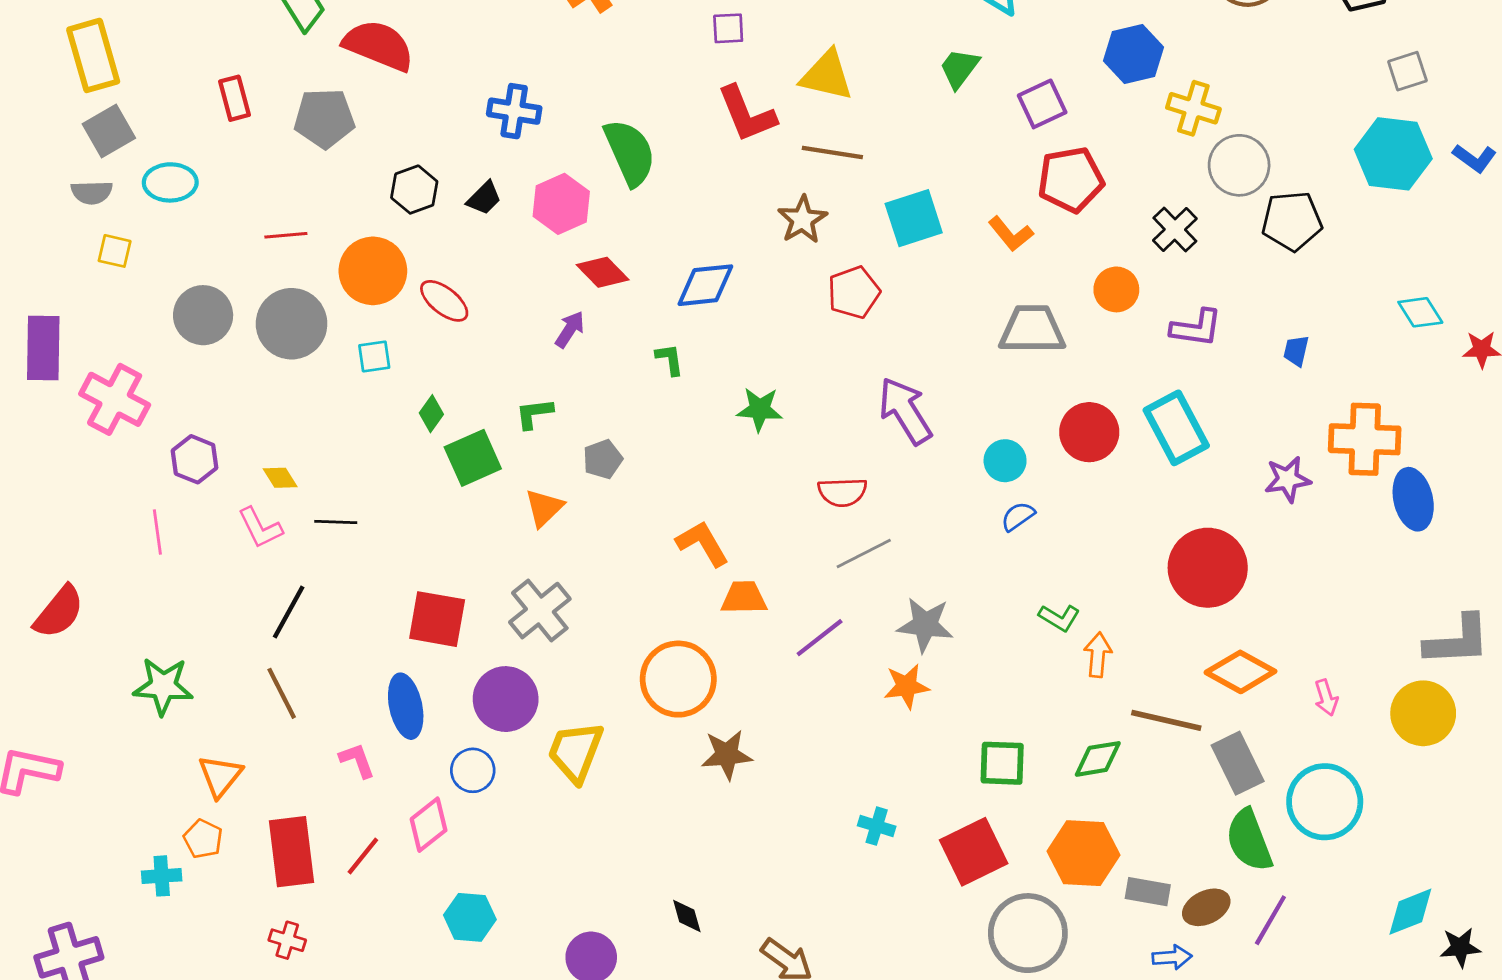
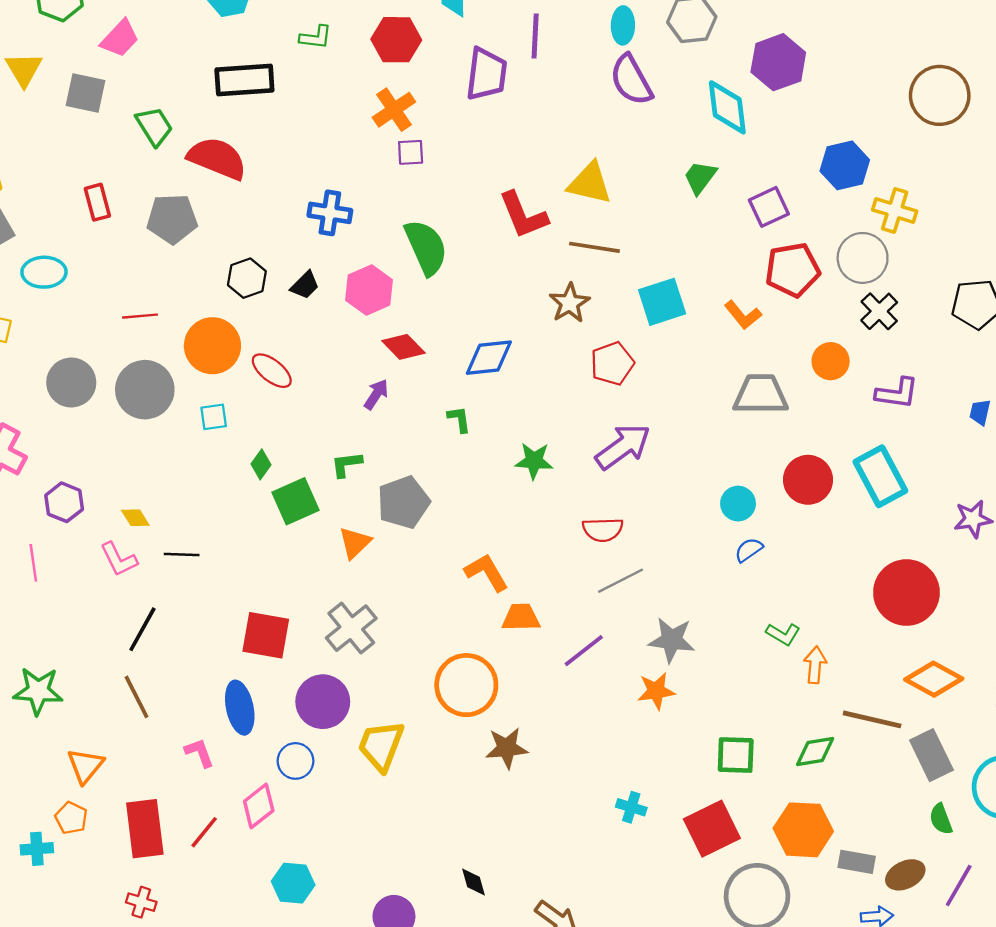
purple square: (728, 28) -> (411, 152), moved
gray circle: (1239, 165) -> (863, 258), moved
purple arrow: (905, 411) -> (623, 447), moved, turned 86
gray pentagon: (603, 459) -> (403, 502), size x1.6
green semicircle: (1249, 840) -> (941, 819), size x0.6

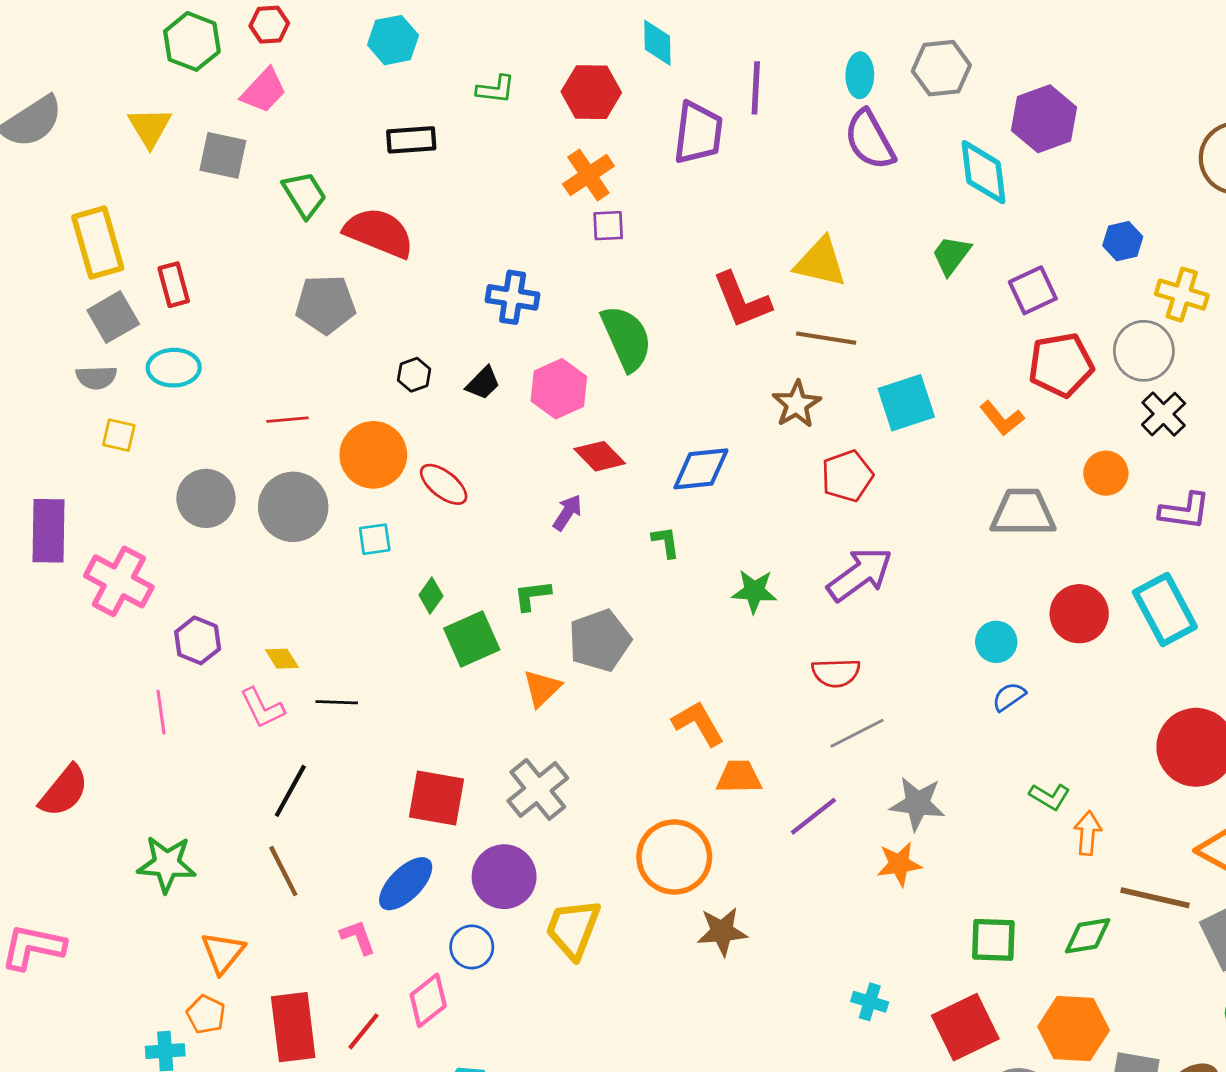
black rectangle: (244, 80) -> (411, 140), size x0.7
blue hexagon: (845, 165) -> (1123, 241), size x0.7
red rectangle: (97, 202) -> (174, 285), moved
black hexagon: (247, 278) -> (414, 375), size x0.7
blue ellipse: (240, 708) -> (406, 884), turned 57

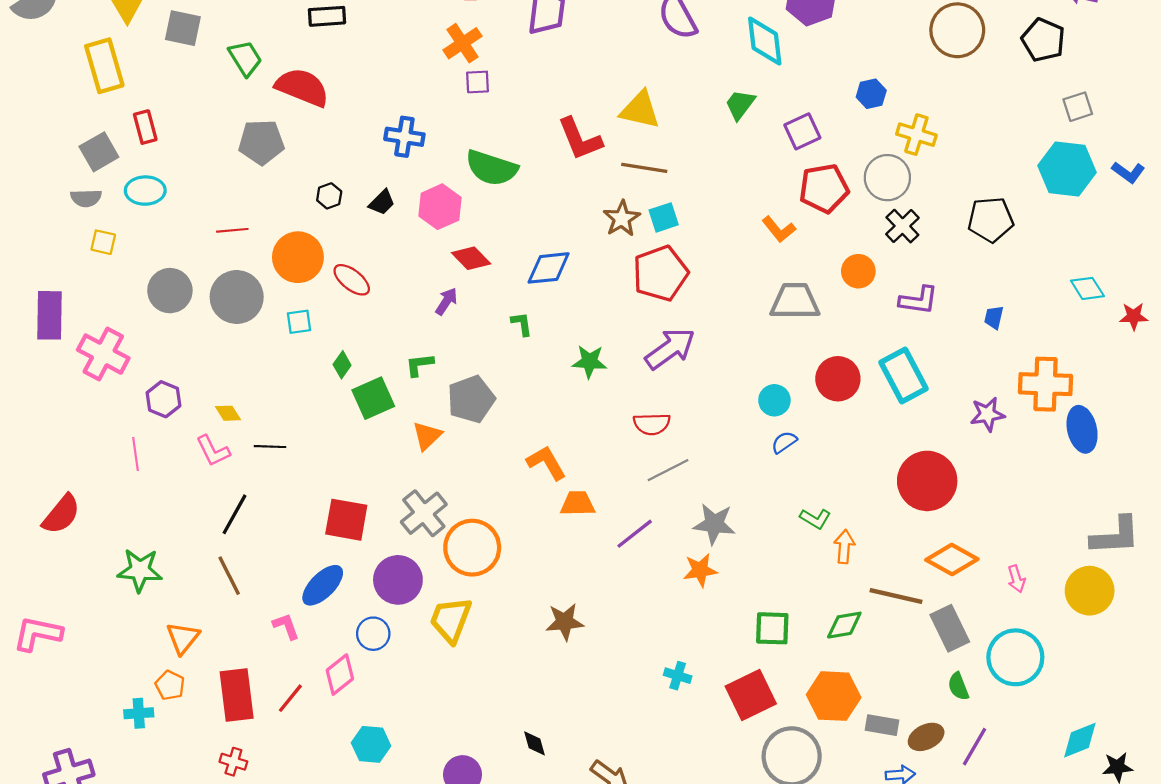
yellow rectangle: (98, 243) -> (104, 66), moved
green semicircle: (626, 338) -> (492, 168), turned 132
cyan square: (906, 403) -> (664, 217), moved, size x0.7
red pentagon: (847, 476) -> (660, 273), size x1.4
orange circle: (674, 857) -> (472, 548), moved

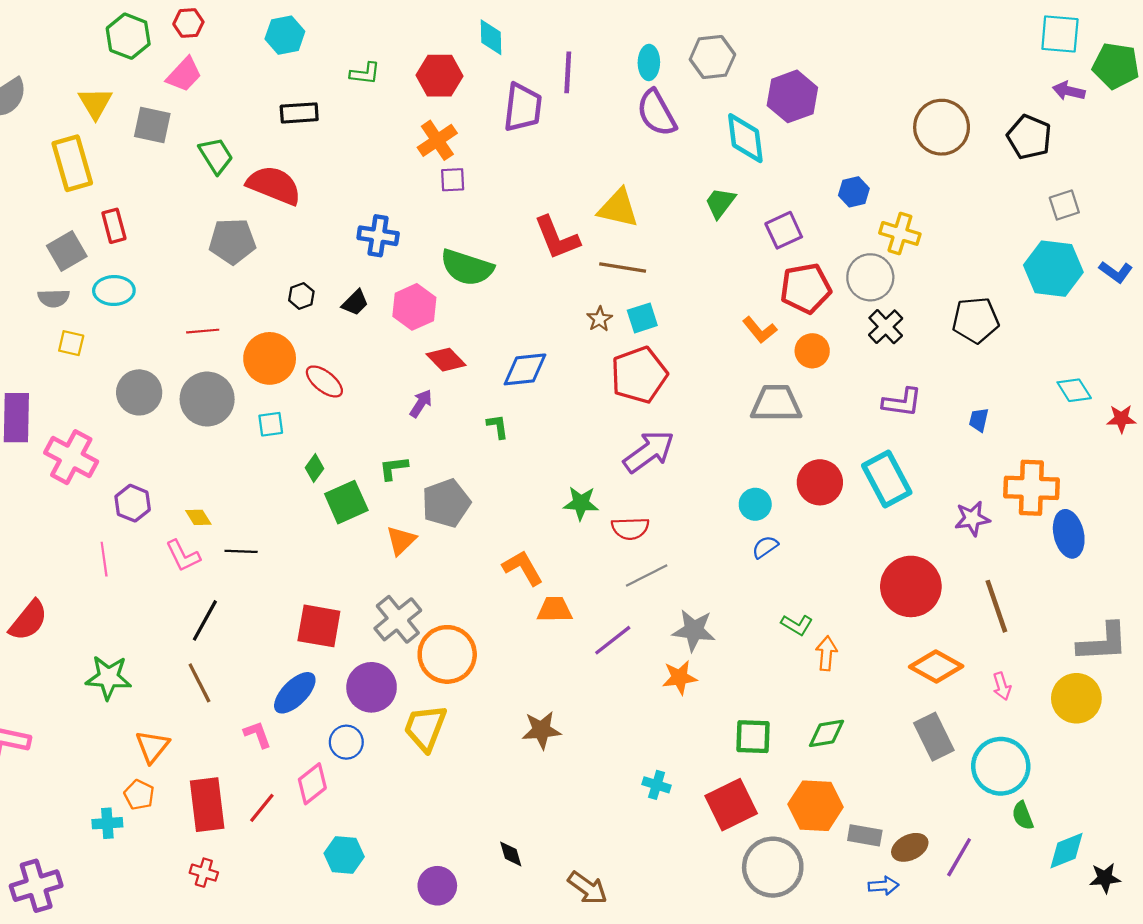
brown star: (622, 218) -> (600, 319), size x0.7
orange circle: (858, 271) -> (812, 351), moved
green star: (589, 362) -> (581, 503), moved
brown line: (896, 596) -> (996, 606), moved, turned 58
green semicircle: (958, 686) -> (1023, 816), moved

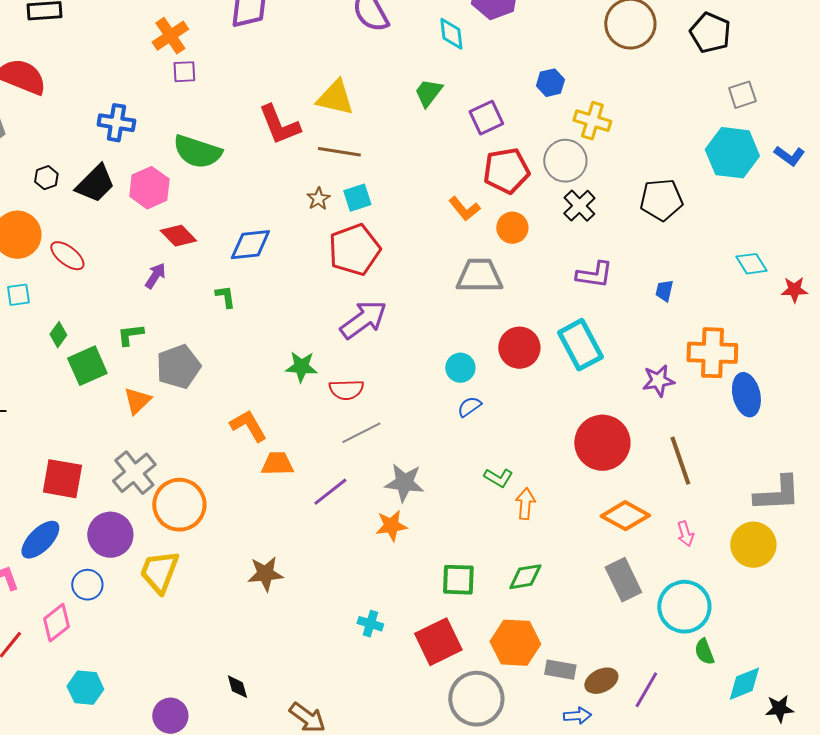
cyan diamond: (745, 138) -> (451, 34), size x0.7
black trapezoid: (355, 303) -> (95, 184), size x1.6

